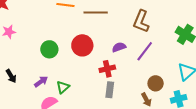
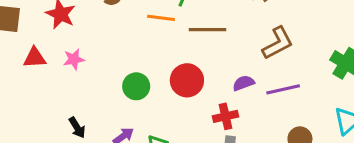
brown L-shape: (141, 21) -> (278, 43), turned -140
purple line: (145, 51) -> (283, 89), turned 40

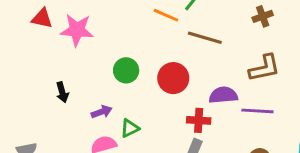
pink star: (74, 59) -> (77, 30), size x1.6
purple semicircle: (243, 83) -> (223, 95), size x1.4

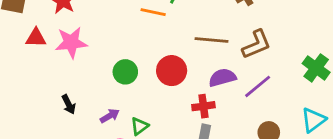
brown line: (205, 38) -> (211, 40), moved
purple line: (257, 111) -> (258, 86), turned -32

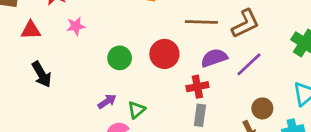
pink star: (71, 43) -> (76, 26), moved, size x0.6
black arrow: (69, 104) -> (42, 74), moved, size x1.4

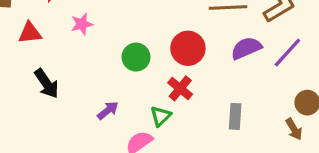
red cross: (197, 87) -> (180, 88), moved, turned -35
purple arrow: (107, 101) -> (108, 110), moved

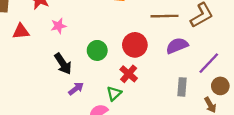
purple line: (287, 53) -> (209, 63), moved
black arrow: (47, 84) -> (63, 64), moved
gray rectangle: (235, 116) -> (182, 87), moved

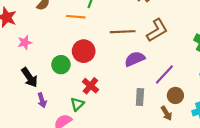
red circle: (135, 45) -> (84, 51), moved
purple arrow: (76, 89) -> (42, 100), turned 112

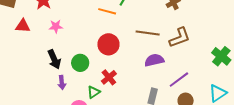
green circle: (61, 65) -> (80, 63), moved

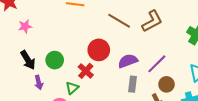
brown line: (148, 33) -> (119, 21), turned 30
red circle: (108, 44) -> (99, 50), moved
purple semicircle: (154, 60) -> (128, 61), moved

